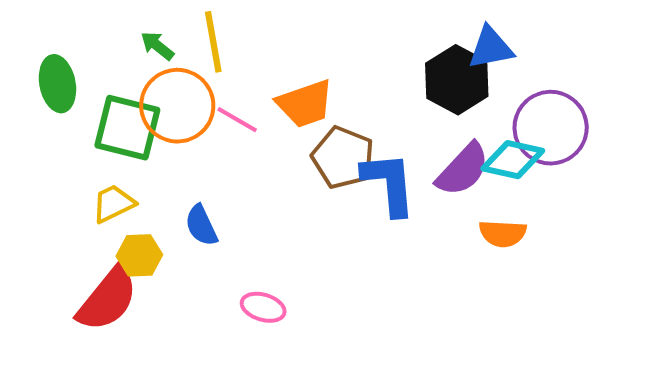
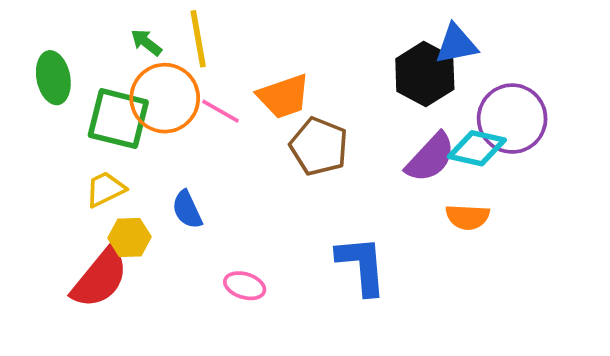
blue L-shape: (389, 184) -> (362, 265), moved

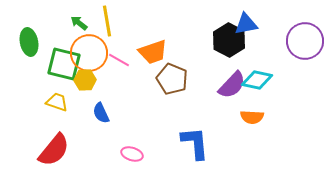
purple circle: (512, 119) -> (305, 41), moved
yellow trapezoid: (105, 189) -> (57, 102), turned 45
yellow hexagon: (129, 237) -> (85, 80), moved

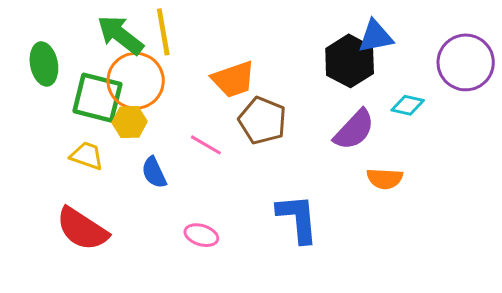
green arrow: (79, 23) -> (120, 35), size x1.8
pink line: (119, 60) -> (206, 145), moved
cyan diamond: (257, 80) -> (408, 105), moved, size x0.7
red semicircle: (54, 150) -> (82, 229), turned 84

